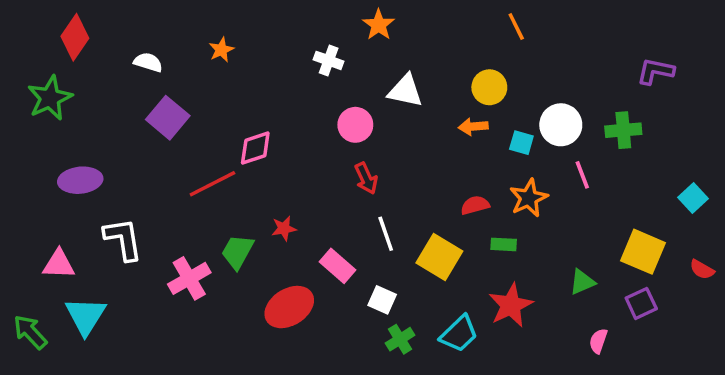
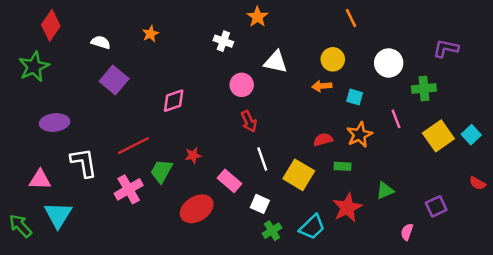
white circle: (561, 125) -> (389, 63), moved
red line: (212, 184) -> (133, 146), moved
yellow square: (643, 252) -> (438, 136), moved, turned 32
green triangle: (582, 282) -> (385, 191), moved

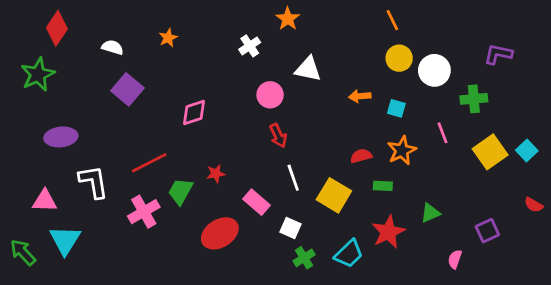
white cross: (223, 41) -> (250, 46), turned 36
yellow circle: (333, 59) -> (399, 58), moved

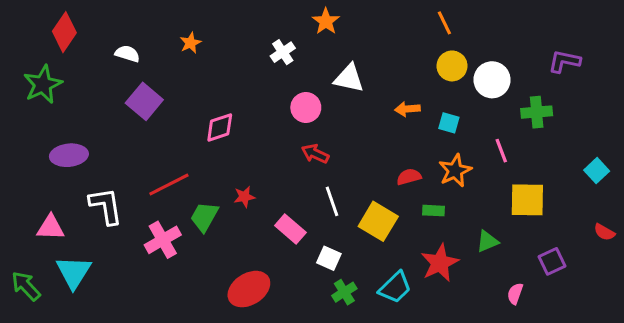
red arrow: (278, 136) -> (315, 154), turned 140
yellow square: (490, 152) -> (527, 200), moved, turned 36
red ellipse: (220, 233) -> (249, 289), moved

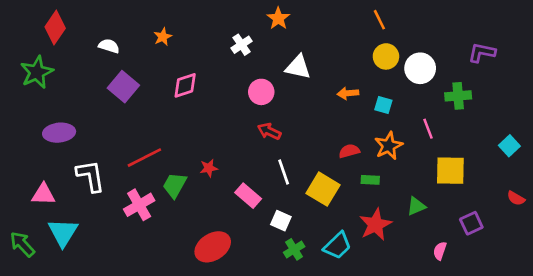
pink diamond: (220, 127) -> (185, 85), moved

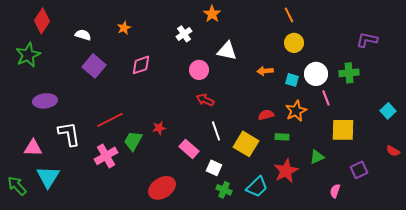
white circle: (420, 68) -> (316, 74), moved
green cross: (294, 249) -> (224, 190), turned -35

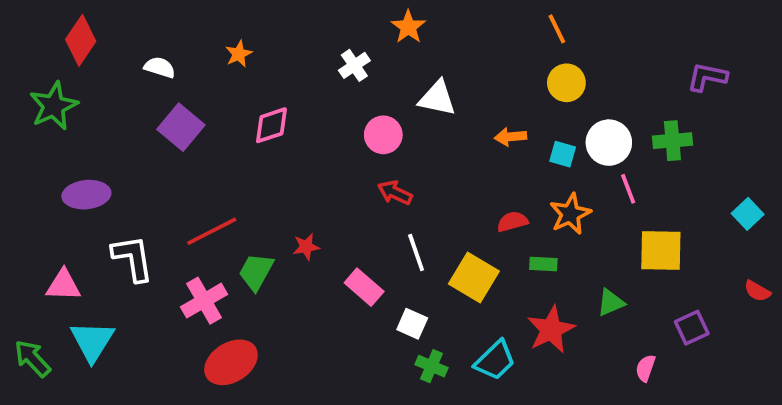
red ellipse: (162, 188) -> (231, 362), moved

